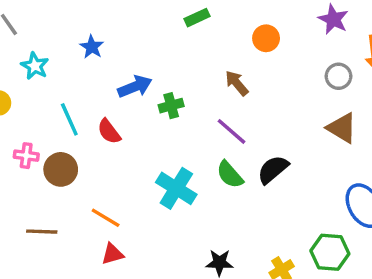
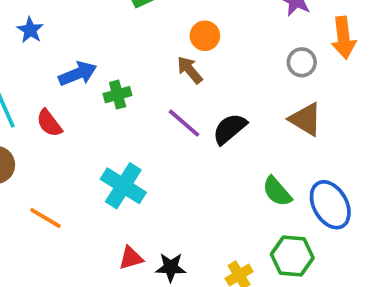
orange circle: (266, 38) -> (205, 36), moved
black semicircle: (273, 169) -> (230, 129), moved
green semicircle: (230, 175) -> (277, 191), moved
red triangle: (112, 254) -> (131, 258), moved

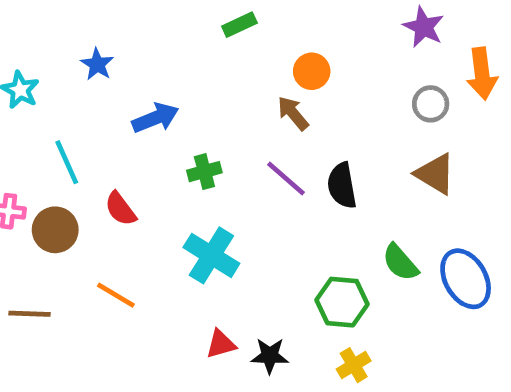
green cross: (118, 95) -> (204, 172), moved
red semicircle: (49, 123) -> (120, 209), moved
black semicircle: (230, 129) -> (342, 186), turned -60
green hexagon: (292, 256) -> (342, 302), moved

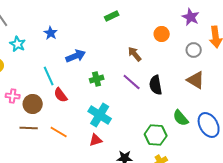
orange circle: (312, 71) -> (162, 34), moved
cyan line: (67, 162) -> (49, 76), moved
brown line: (30, 314) -> (29, 128), moved
red triangle: (221, 344) -> (96, 140), moved

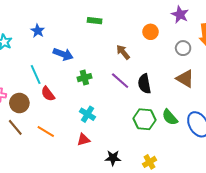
green rectangle: (112, 16) -> (95, 21), moved, turned 32
blue arrow: (76, 56) -> (63, 54), turned 42
cyan cross: (100, 115) -> (87, 114), size x0.7
brown line: (29, 128) -> (15, 127), turned 48
green hexagon: (156, 135) -> (144, 119), moved

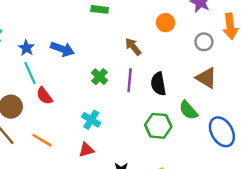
blue star: (38, 31) -> (26, 48), moved
green cross: (84, 78) -> (100, 77), moved, turned -32
purple line: (120, 81) -> (130, 80), turned 54
green semicircle: (170, 117) -> (188, 110), moved

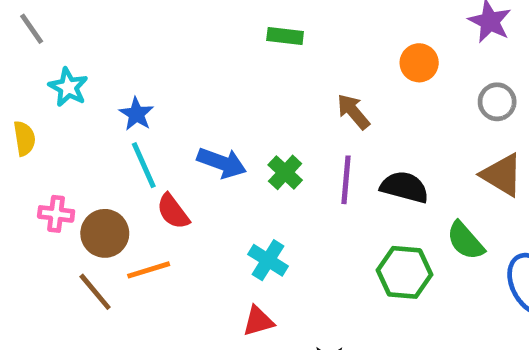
blue arrow: (62, 49) -> (222, 163), moved
black semicircle: (158, 84) -> (404, 187), turned 115
orange line: (42, 140) -> (149, 270), moved, turned -48

